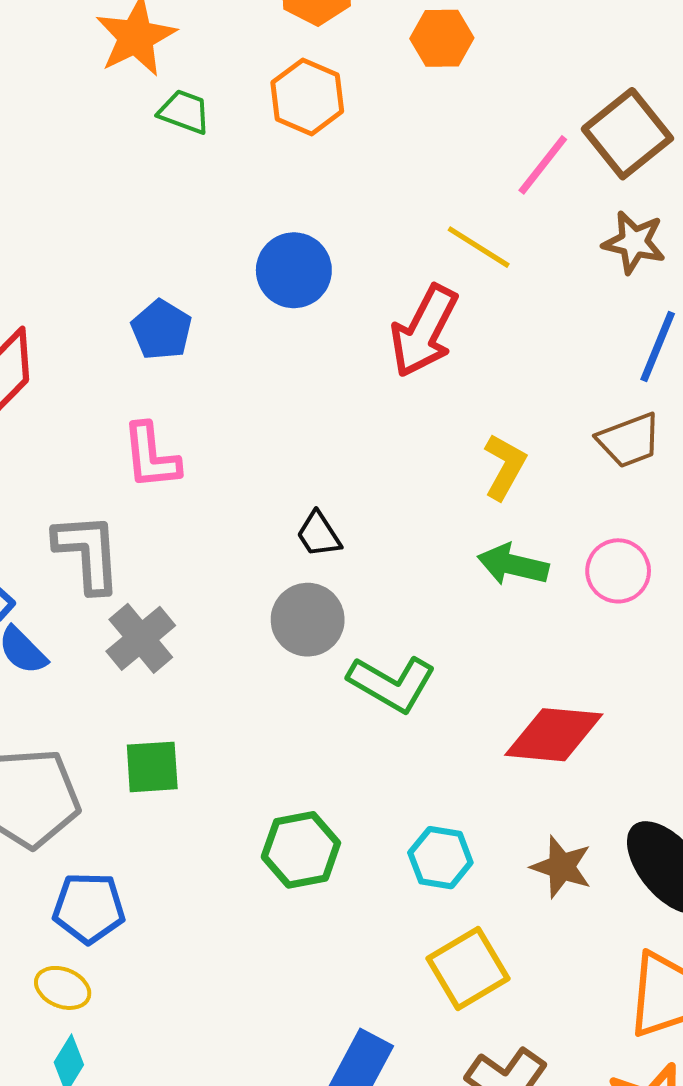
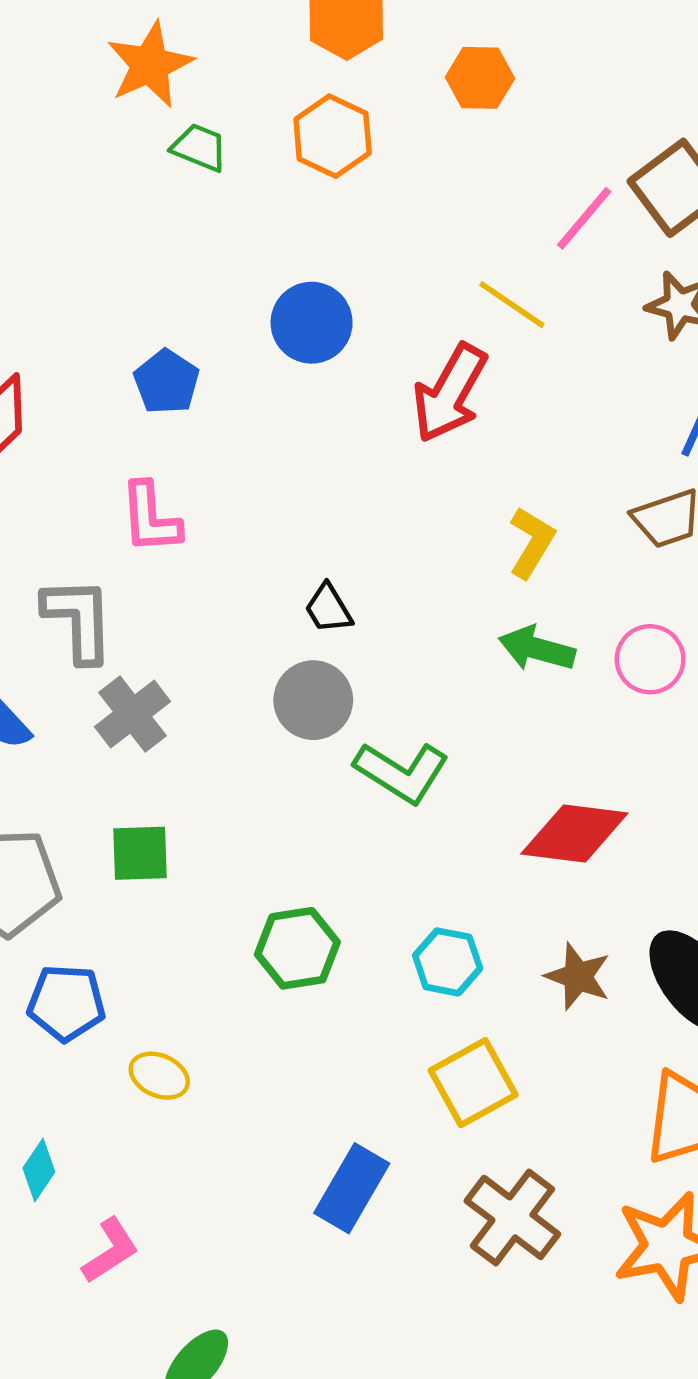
yellow ellipse: (63, 988) -> (159, 1076), moved

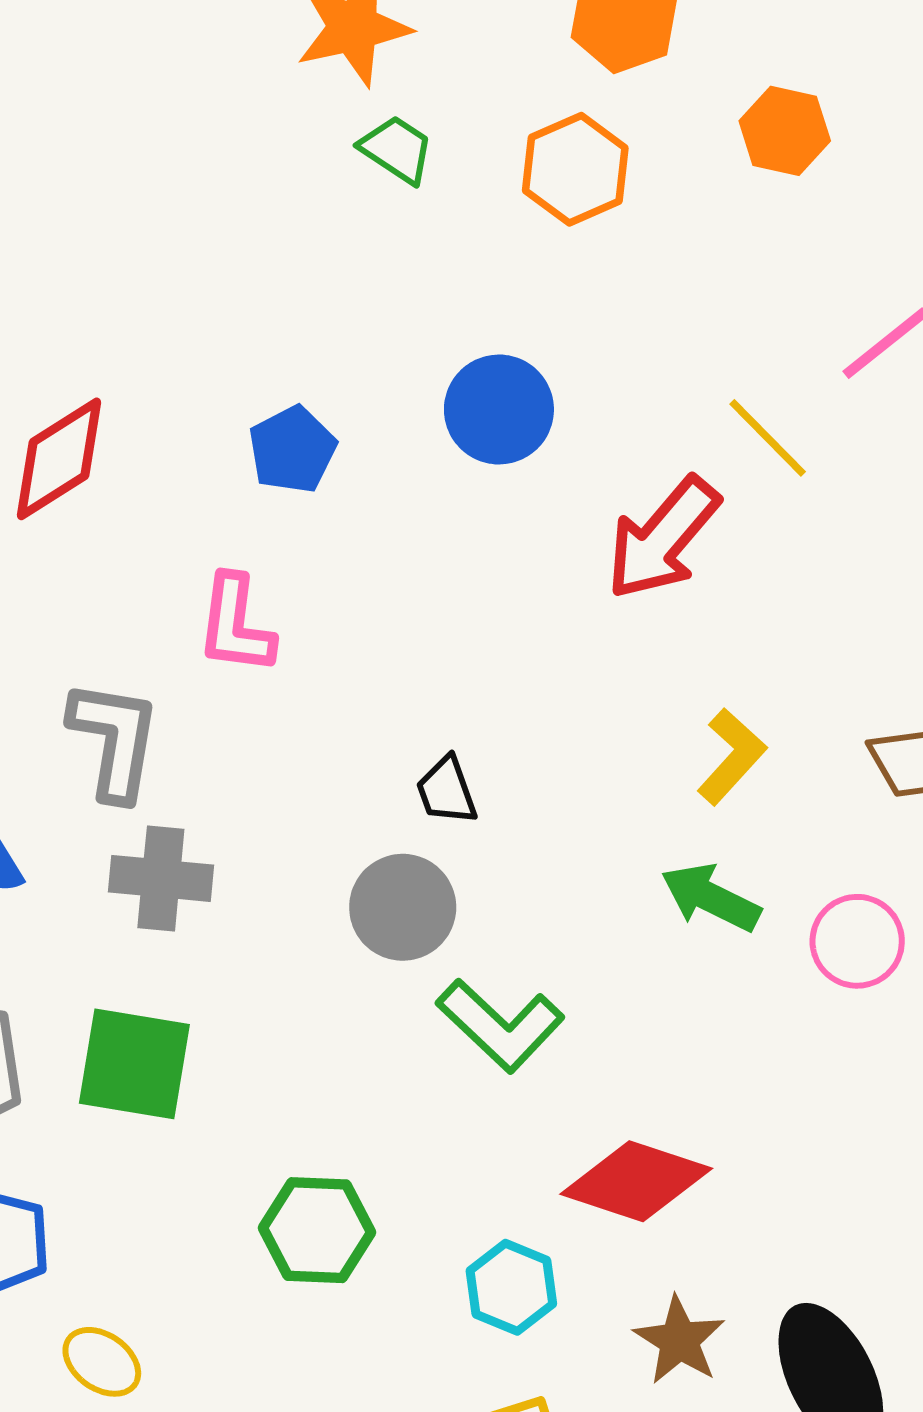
gray cross: (133, 714) -> (161, 878), turned 32
red diamond: (574, 834) -> (636, 1181), moved
green square: (140, 853) -> (134, 1064), size x1.4

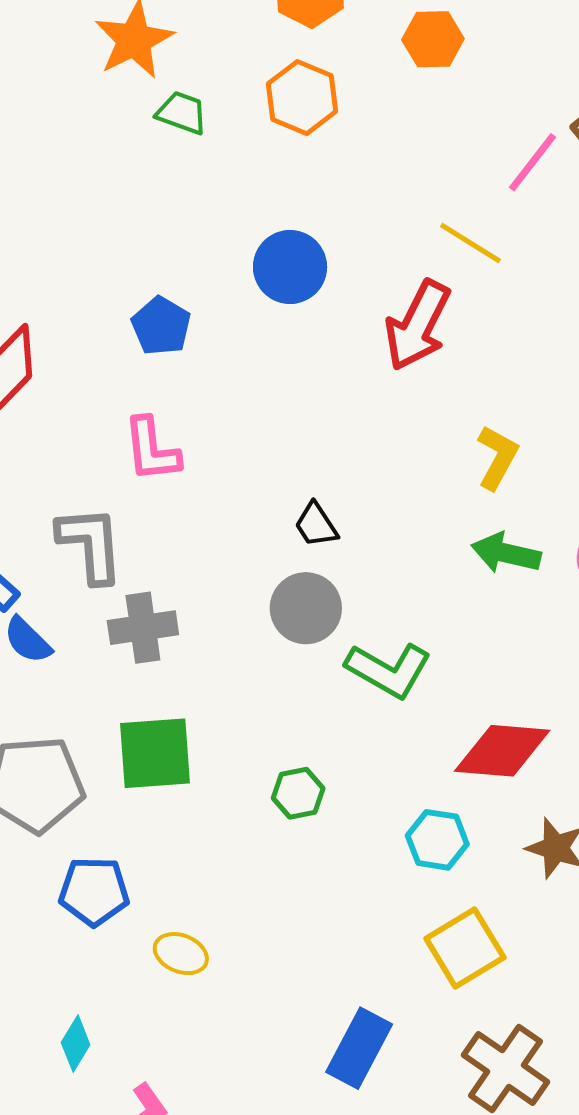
green hexagon: (317, 1230) -> (298, 793), moved, size x0.7

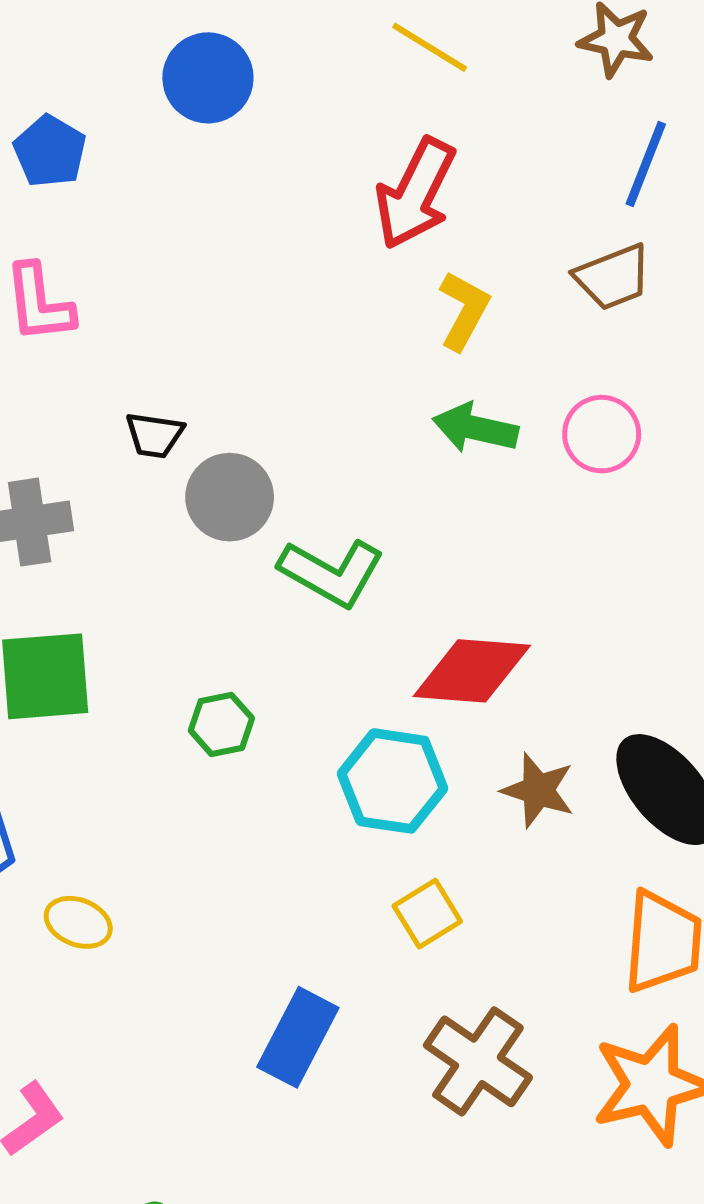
red arrow: (418, 325) -> (415, 194), moved
black trapezoid: (316, 525) -> (154, 435), moved, turned -48
cyan hexagon: (437, 840) -> (393, 781), size x1.4
yellow square: (465, 948) -> (427, 914), size x0.7

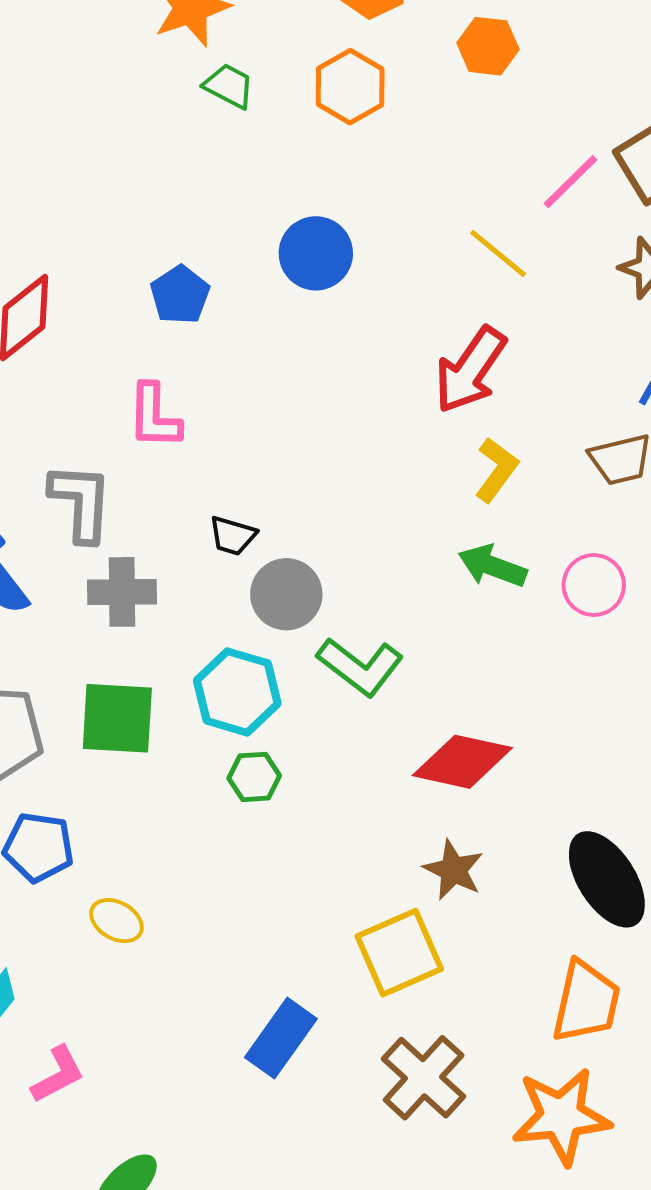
cyan hexagon: (393, 781) -> (237, 692), moved
brown star: (538, 790) -> (453, 870), moved
yellow square: (427, 914) -> (399, 953), size x1.6

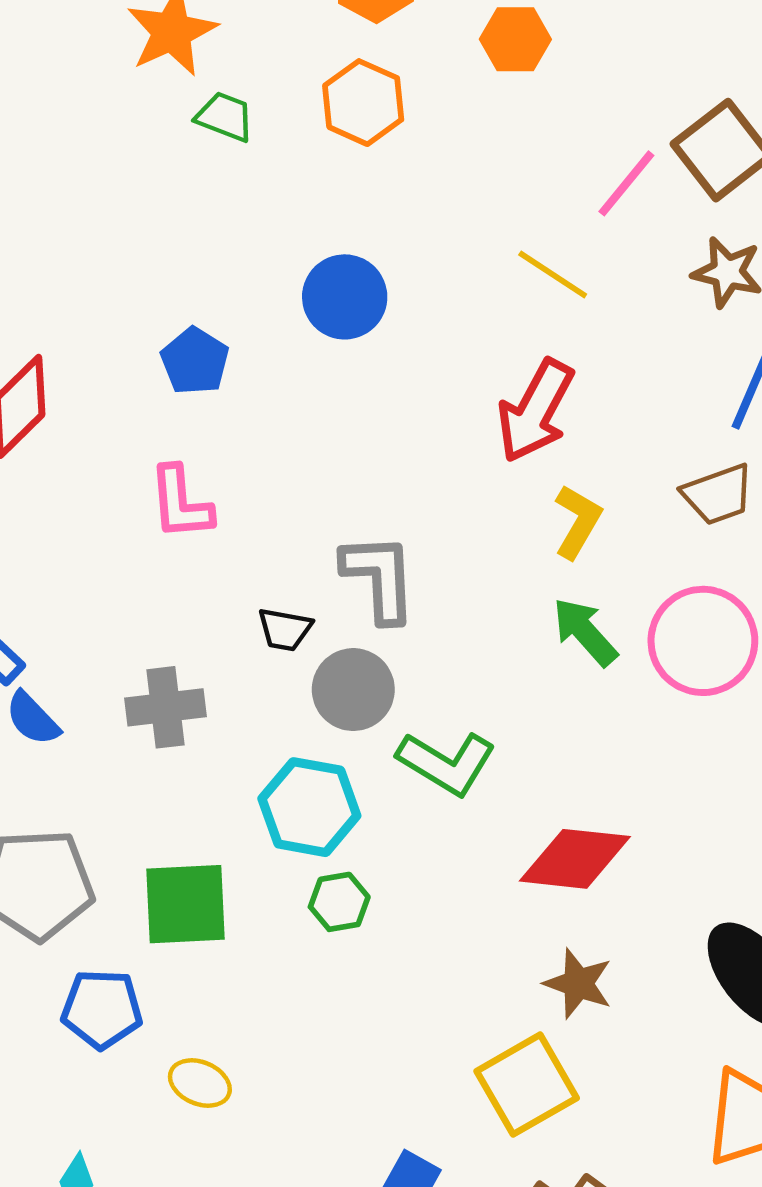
gray L-shape: (81, 502) -> (379, 578), moved
green arrow: (492, 566) -> (585, 632), turned 34
pink circle: (594, 585) -> (703, 641), size x1.5
green square: (117, 718) -> (185, 904), moved

